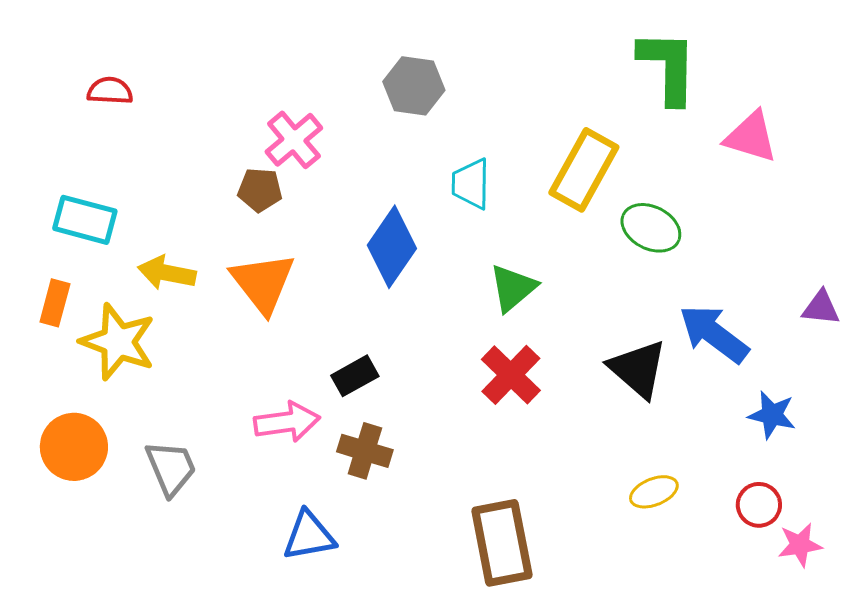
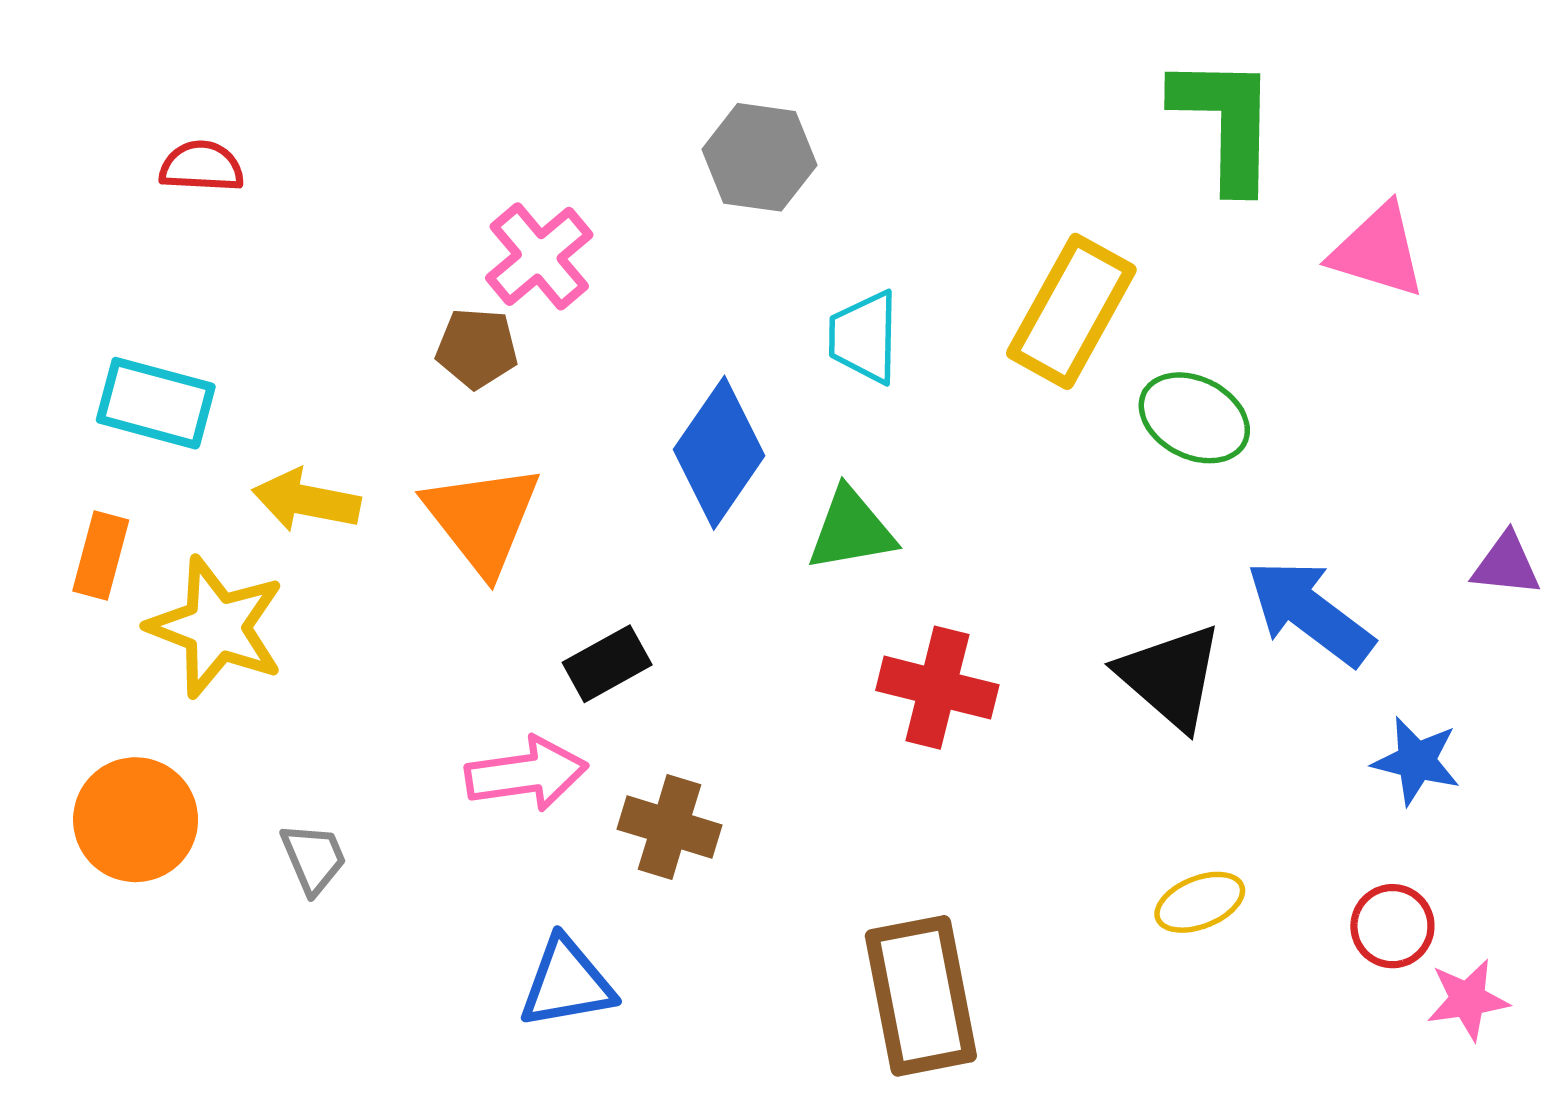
green triangle: (513, 288) -> (851, 530), moved, turned 30
red cross: (511, 375) -> (937, 688), turned -30
black rectangle: (355, 376) -> (607, 664), moved
gray trapezoid: (171, 468) -> (314, 858), size x0.7

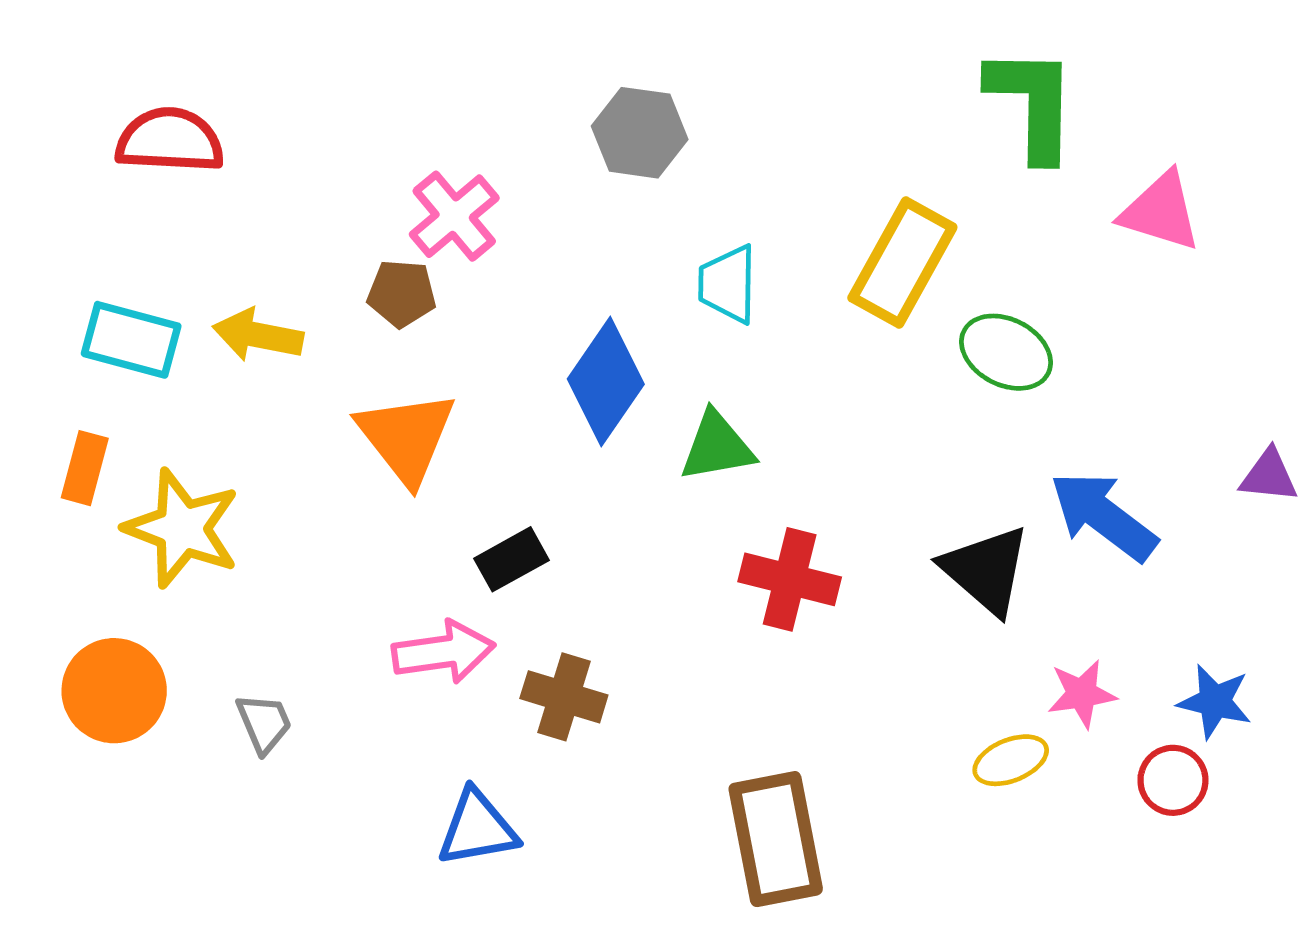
red semicircle: (202, 166) -> (170, 140), size x1.5
yellow arrow: (306, 500) -> (258, 335), moved
blue star: (1416, 761) -> (1215, 701), moved
pink star: (1468, 1000) -> (1082, 694), moved

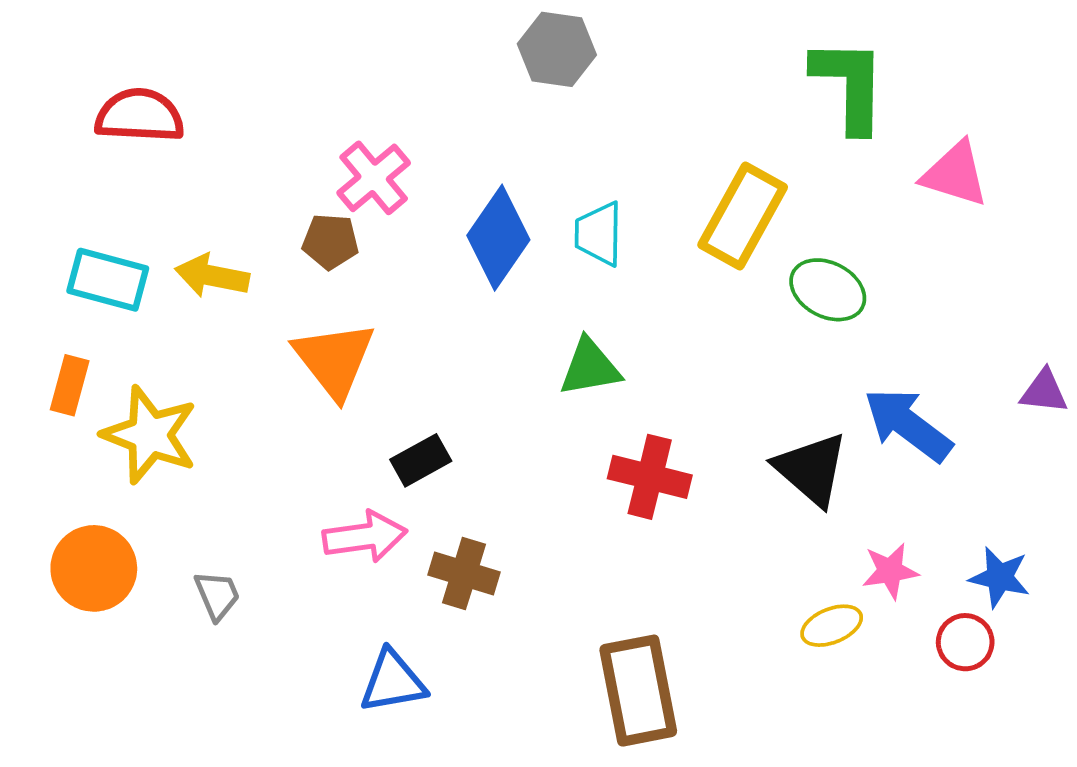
gray hexagon: (640, 133) -> (557, 49), moved
blue diamond: (606, 382) -> (498, 238), moved

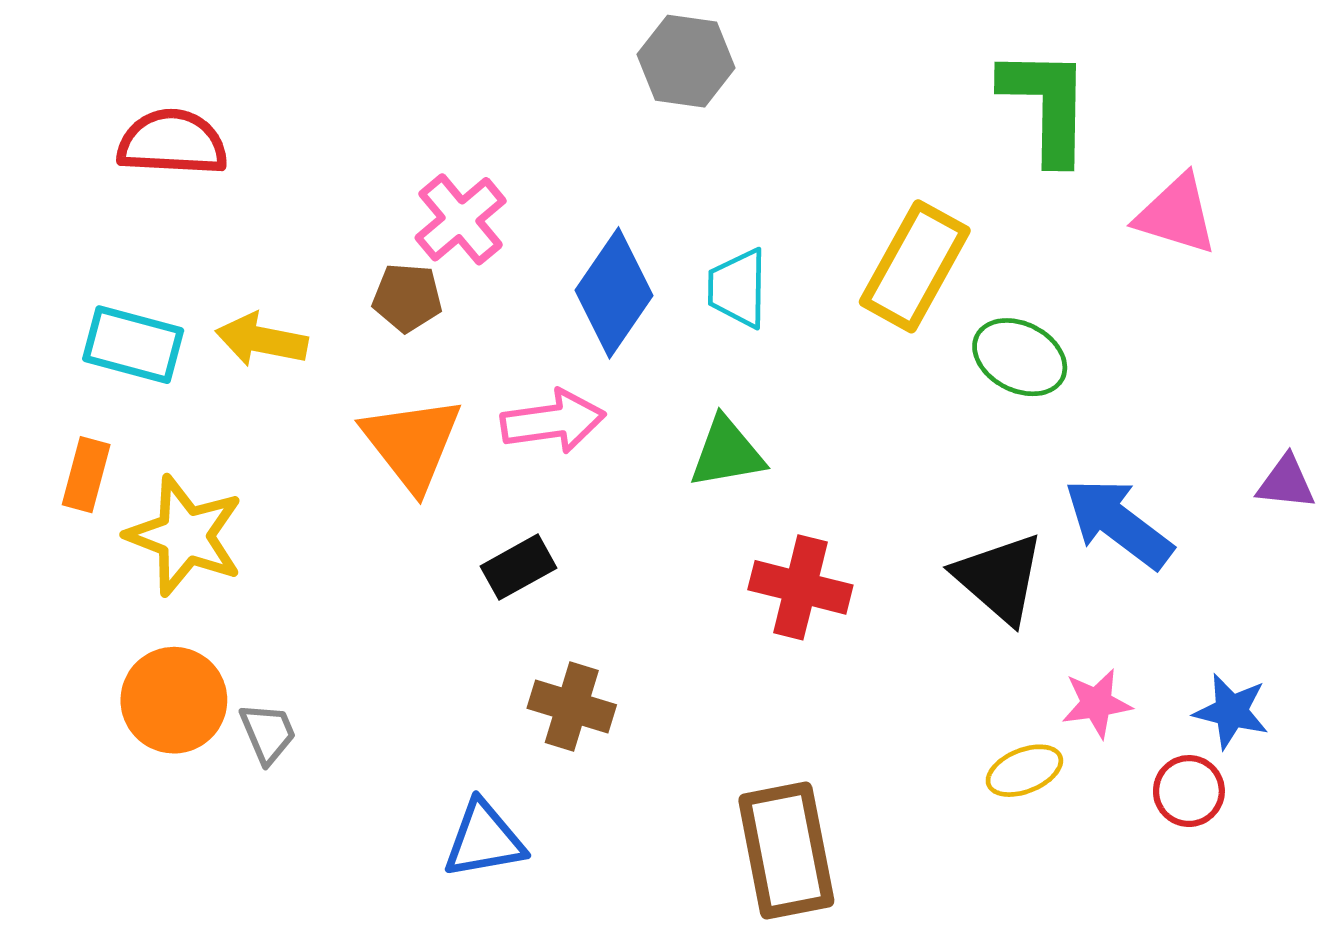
pink arrow: (365, 537) -> (553, 421), moved
orange circle: (94, 568) -> (174, 700), moved

